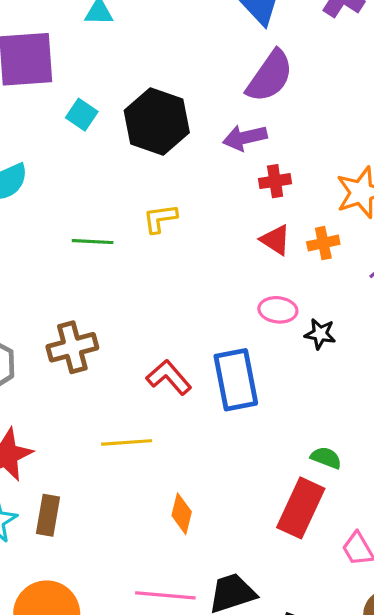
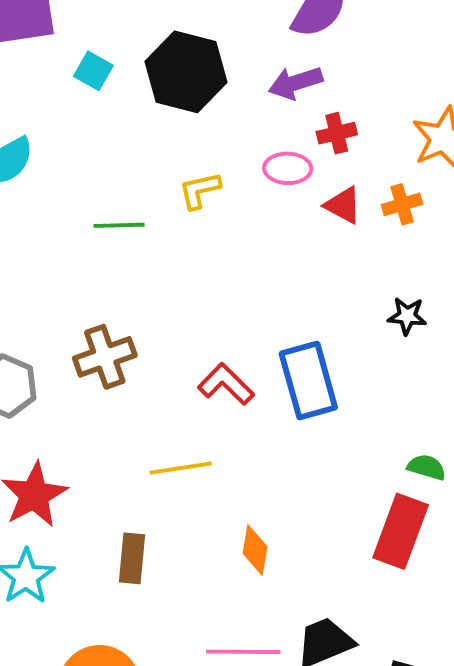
pink ellipse: (278, 310) -> (288, 168), moved
brown rectangle: (48, 515) -> (132, 558), moved

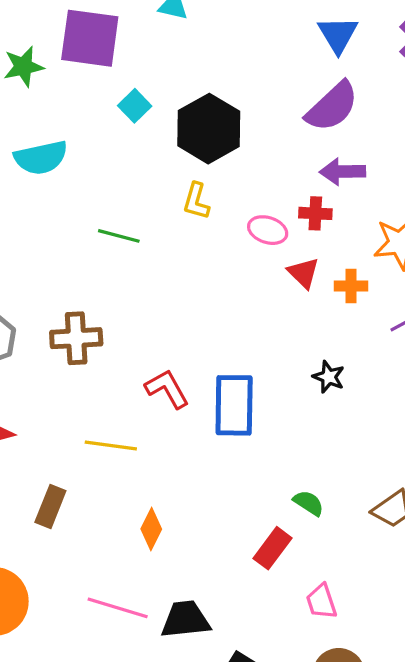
purple arrow: (296, 83) -> (343, 172), moved
yellow L-shape: (200, 190) -> (196, 201), moved, turned -78
red rectangle: (401, 531) -> (272, 548), size x0.7

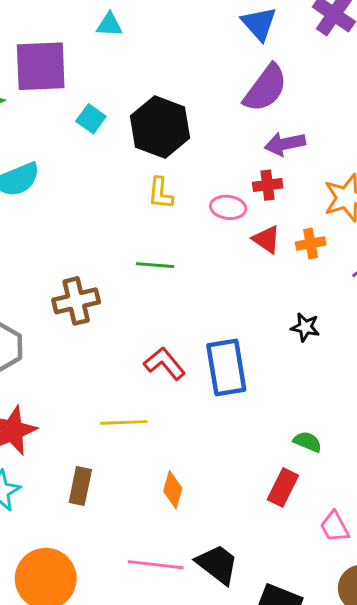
green line: (119, 236) -> (155, 265), moved
brown cross: (76, 338) -> (76, 301), moved
black trapezoid: (185, 620) -> (217, 564), turned 54

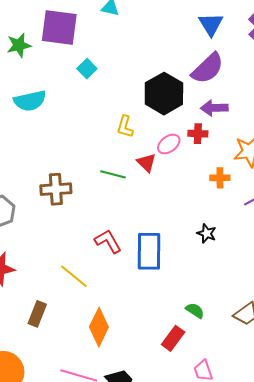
black hexagon: (160, 127) -> (164, 94), moved
pink ellipse: (228, 207) -> (169, 144), turned -55
red triangle: (266, 239) -> (146, 163), moved
yellow line: (124, 422) -> (74, 276), turned 32
orange diamond: (173, 490) -> (99, 327), size x1.5

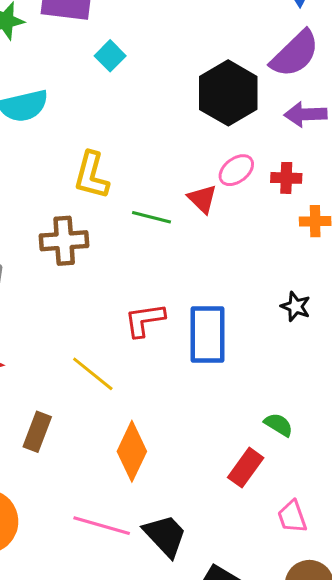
yellow L-shape: (125, 127) -> (91, 175), moved, size x1.4
red cross: (198, 134) -> (286, 178), moved
red L-shape: (108, 241) -> (145, 320), turned -68

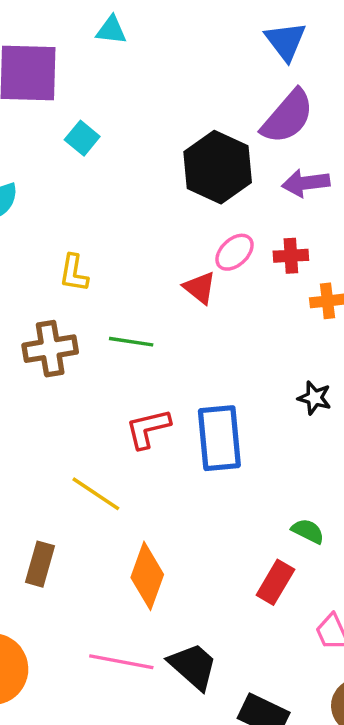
yellow L-shape: (91, 175) -> (74, 273), size x0.7
green line: (151, 217) -> (131, 342), moved

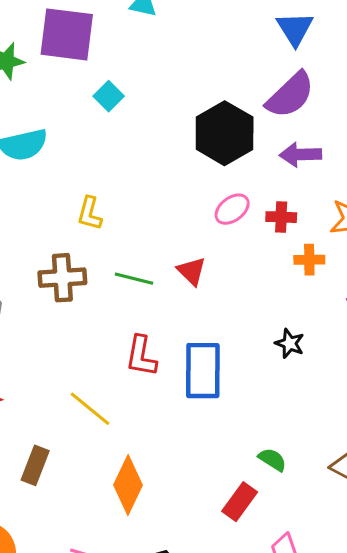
red triangle: (200, 288) -> (192, 271), moved
red L-shape: (148, 429) -> (141, 356), turned -72

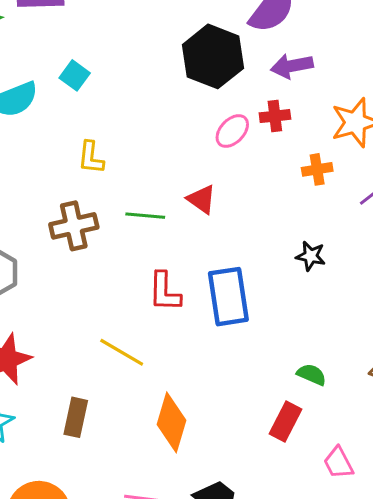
cyan square: (109, 96) -> (75, 75), moved
red cross: (281, 217) -> (275, 116), moved

